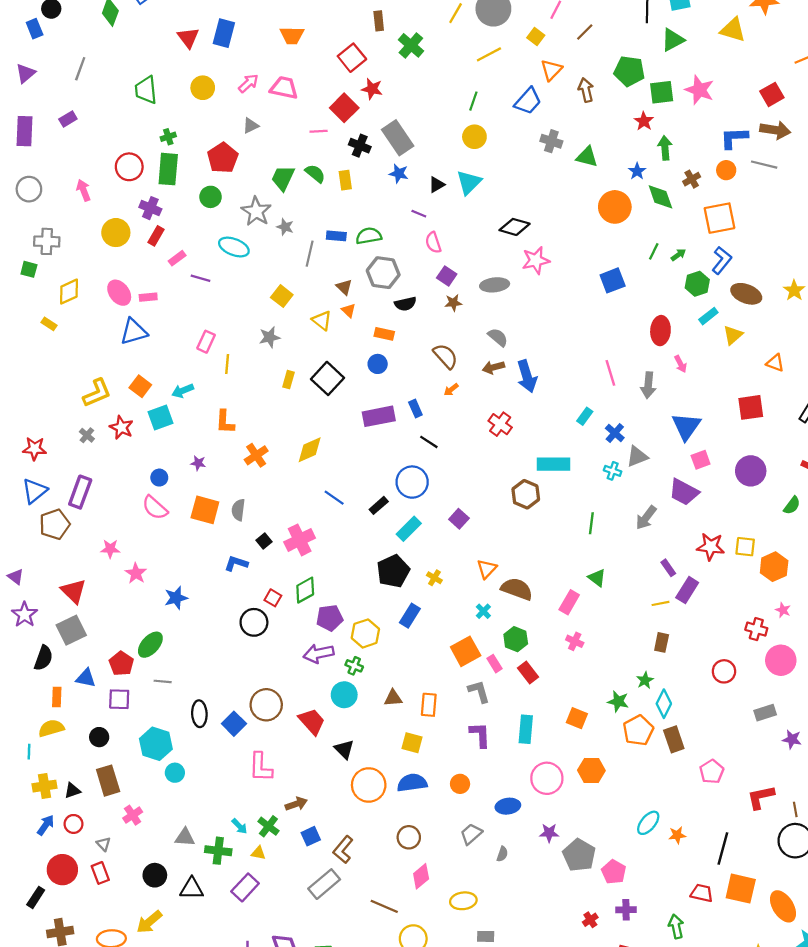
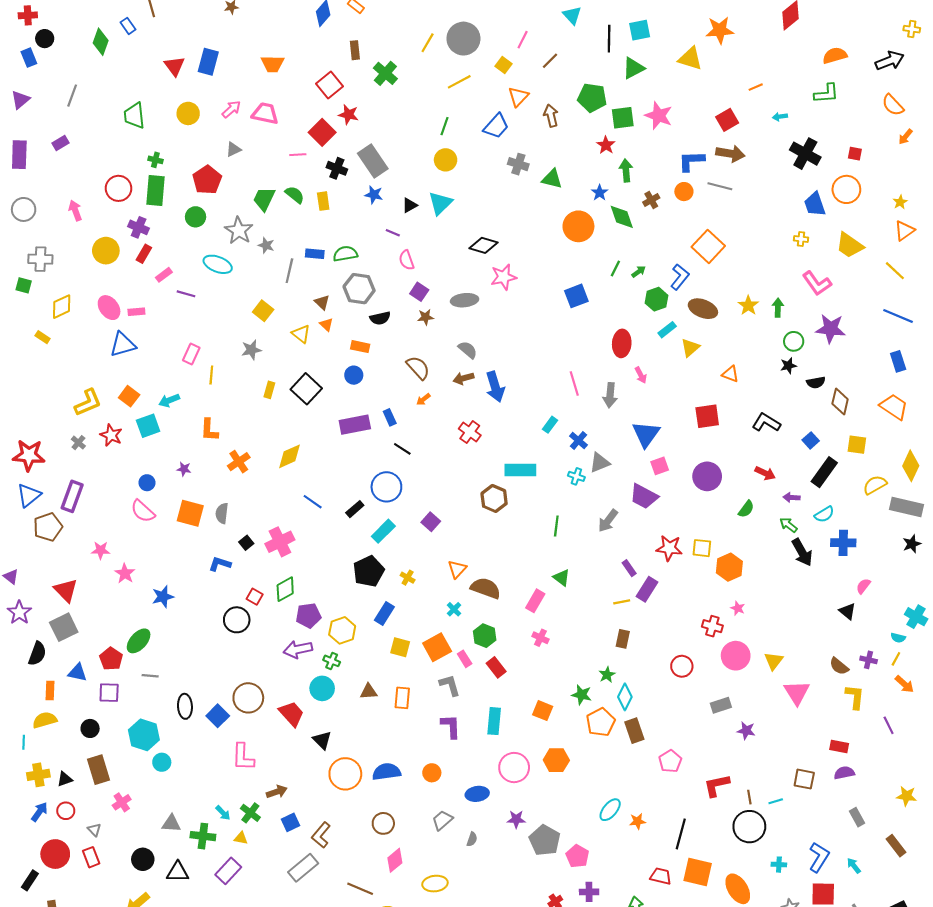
green cross: (168, 137) -> (155, 160), turned 32
orange square: (720, 218) -> (708, 246), moved, turned -36
red star: (35, 449) -> (29, 455), size x1.4
yellow square: (412, 743) -> (400, 647), moved

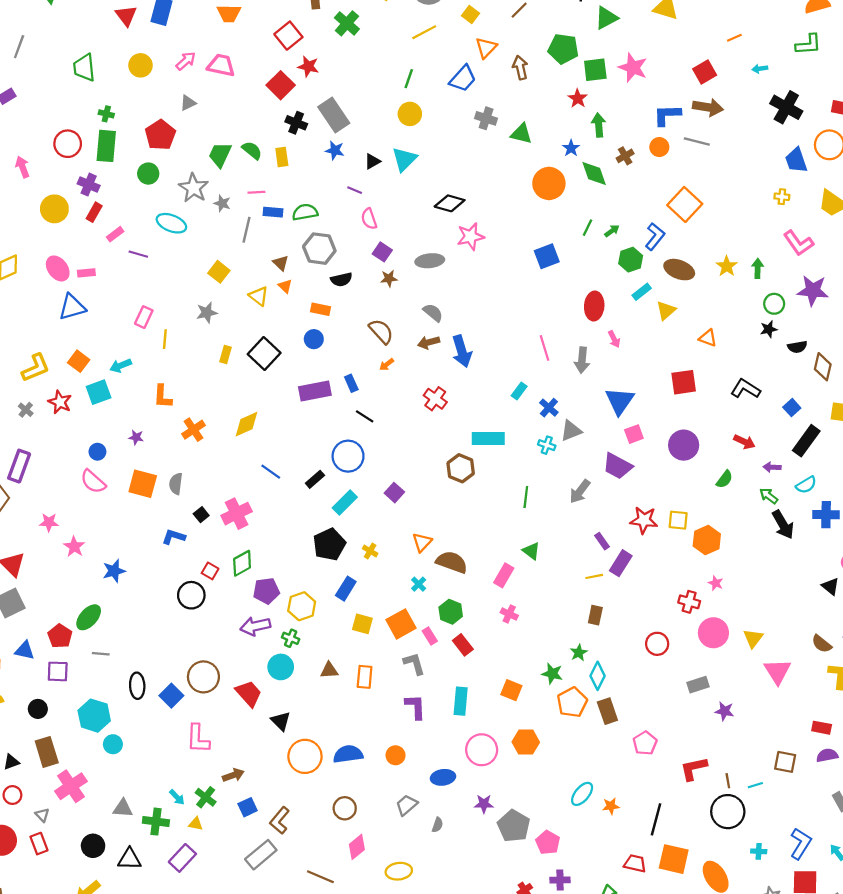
pink line: (298, 155) -> (256, 192), moved
pink cross: (122, 802) -> (71, 786), size x1.6

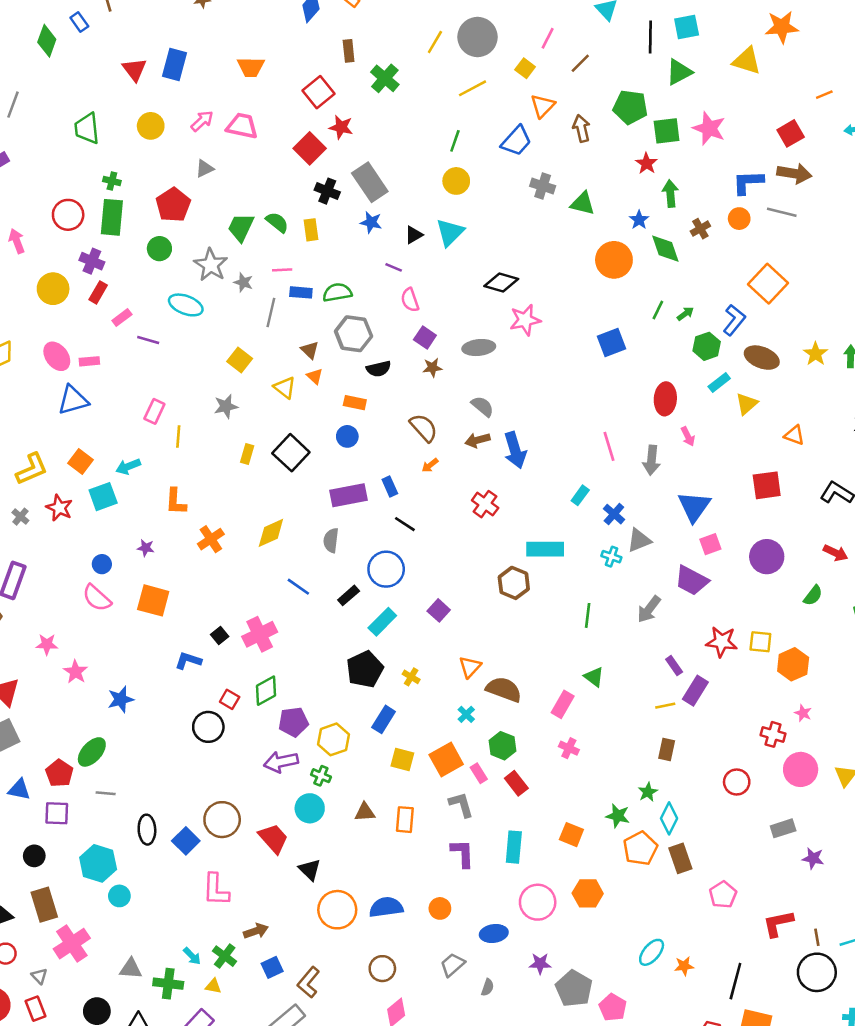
gray semicircle: (176, 484) -> (331, 540), moved

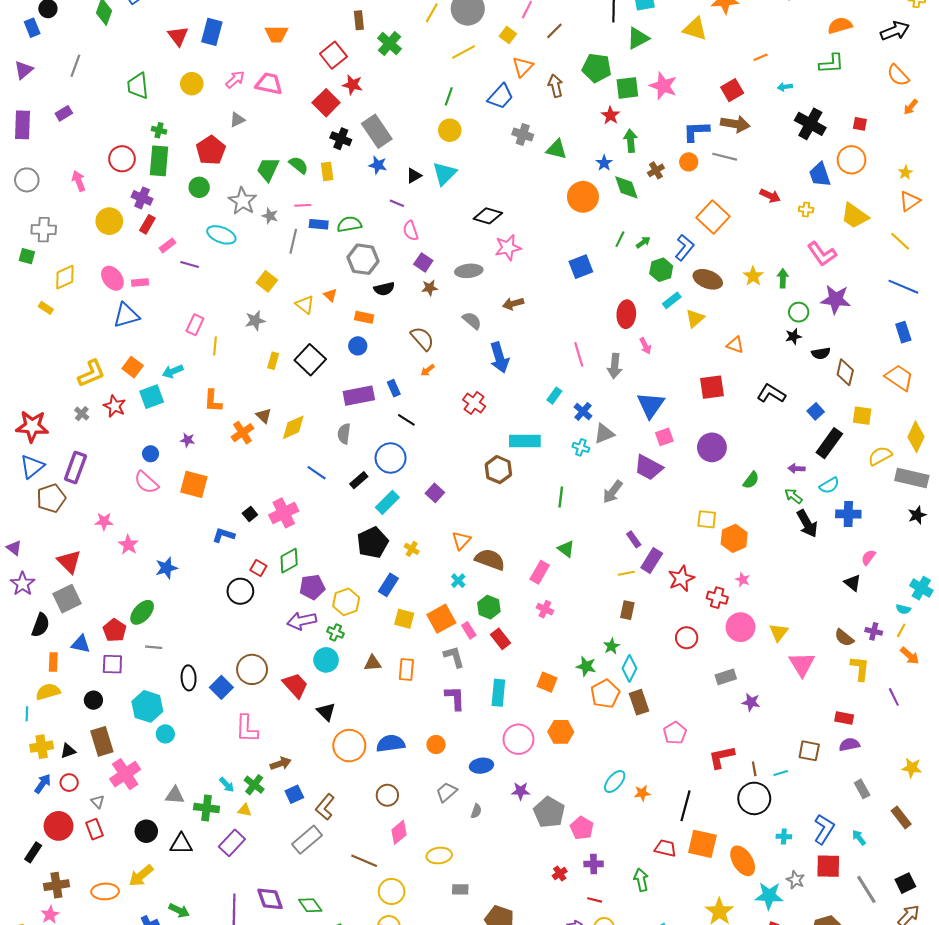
brown triangle: (310, 350) -> (264, 416), moved
brown arrow: (477, 440) -> (513, 304), moved
red arrow: (836, 553) -> (770, 196), moved
red star: (722, 642) -> (681, 579), moved, turned -30

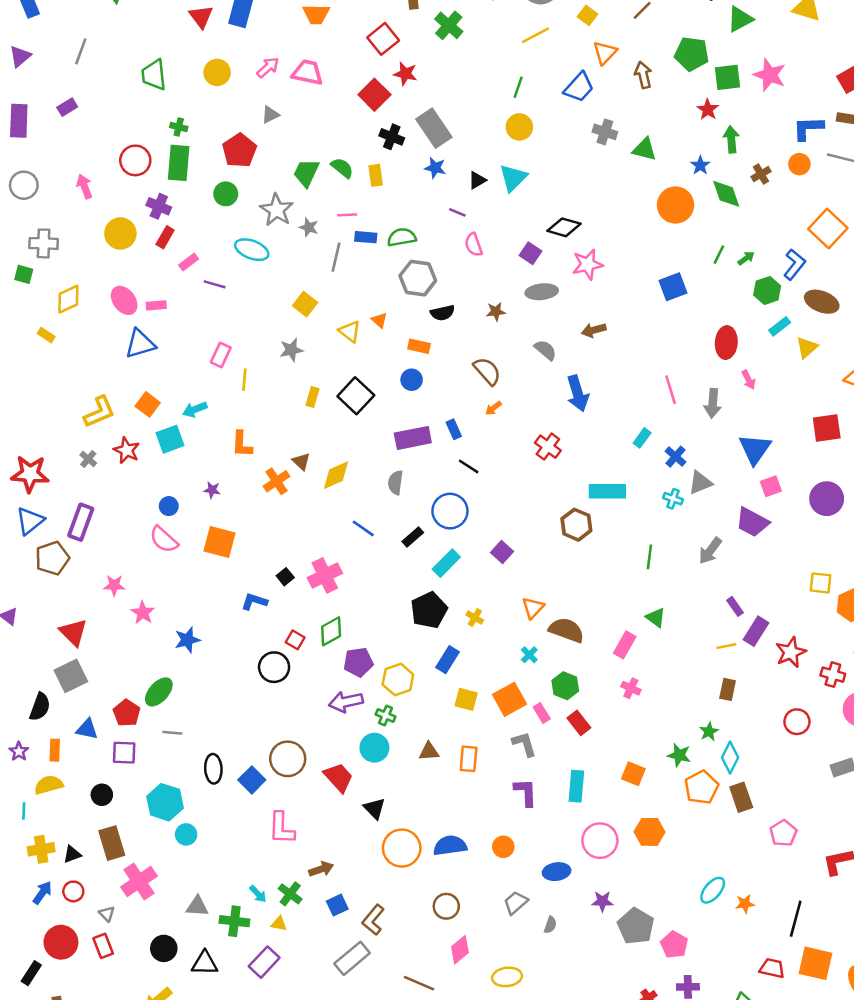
purple square: (423, 262) -> (531, 253), moved
purple star: (23, 584) -> (19, 751), moved, size x0.7

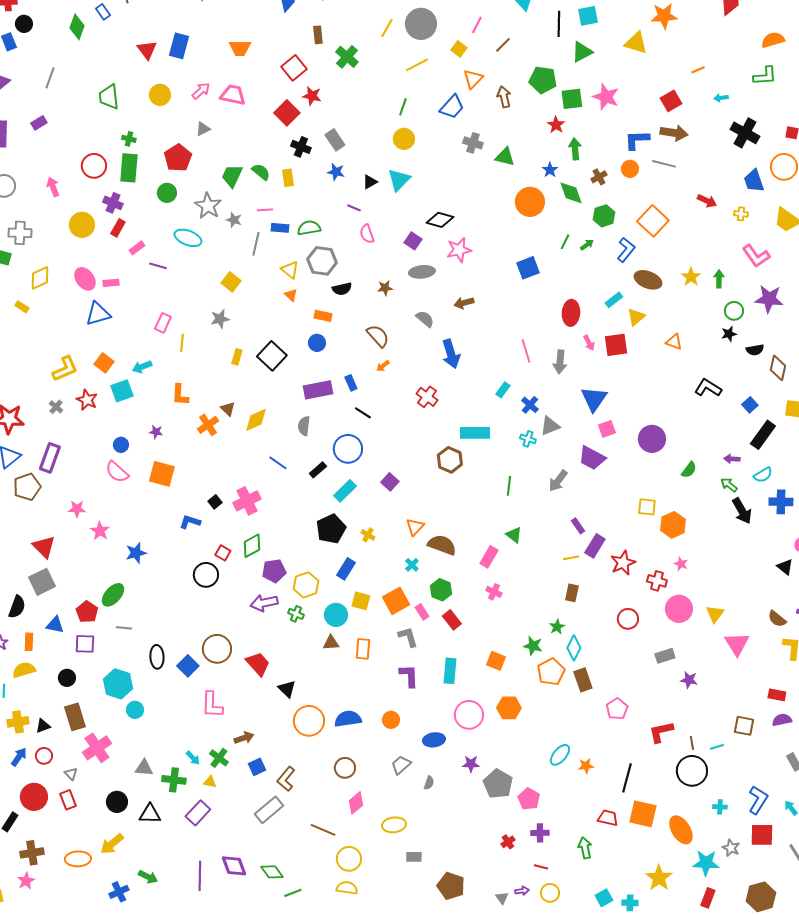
gray rectangle: (434, 128) -> (335, 140), size x0.7
green hexagon: (767, 290) -> (604, 216), moved
yellow triangle: (350, 331) -> (290, 270), moved
red square: (827, 428) -> (616, 345), moved
cyan circle: (374, 748) -> (336, 615), moved

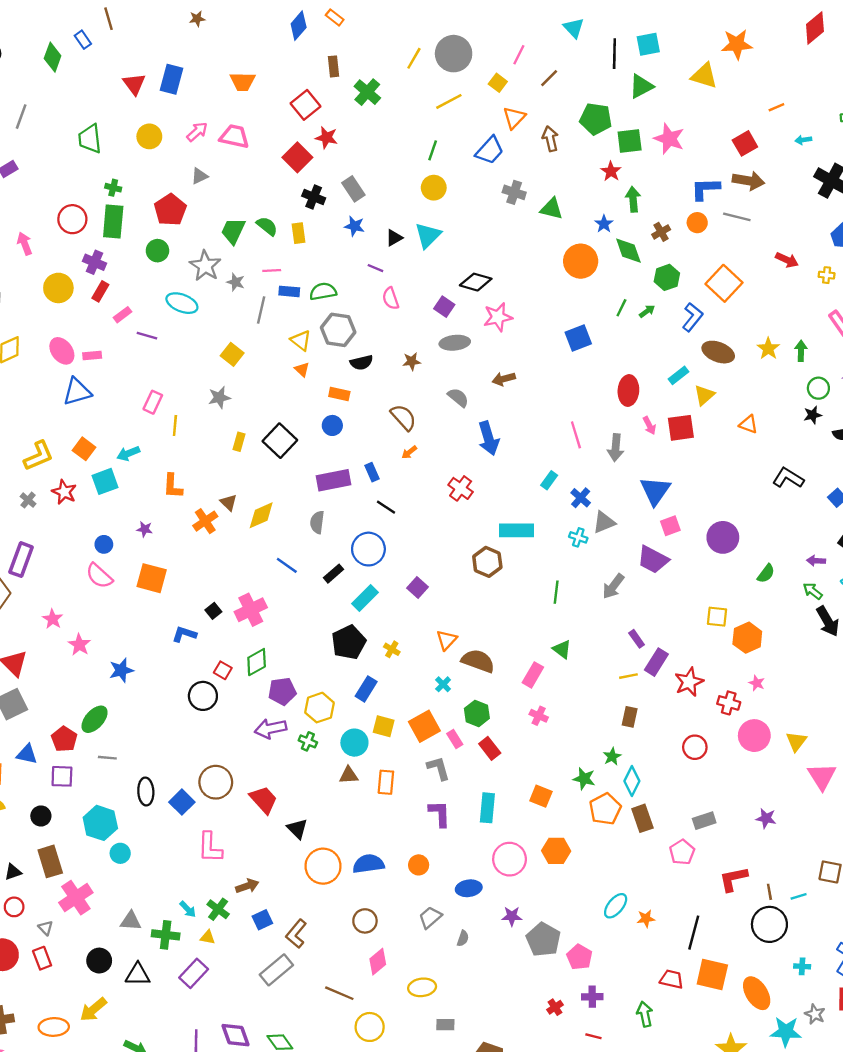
pink star: (77, 509) -> (53, 619), turned 30
gray rectangle: (665, 656) -> (704, 821), moved

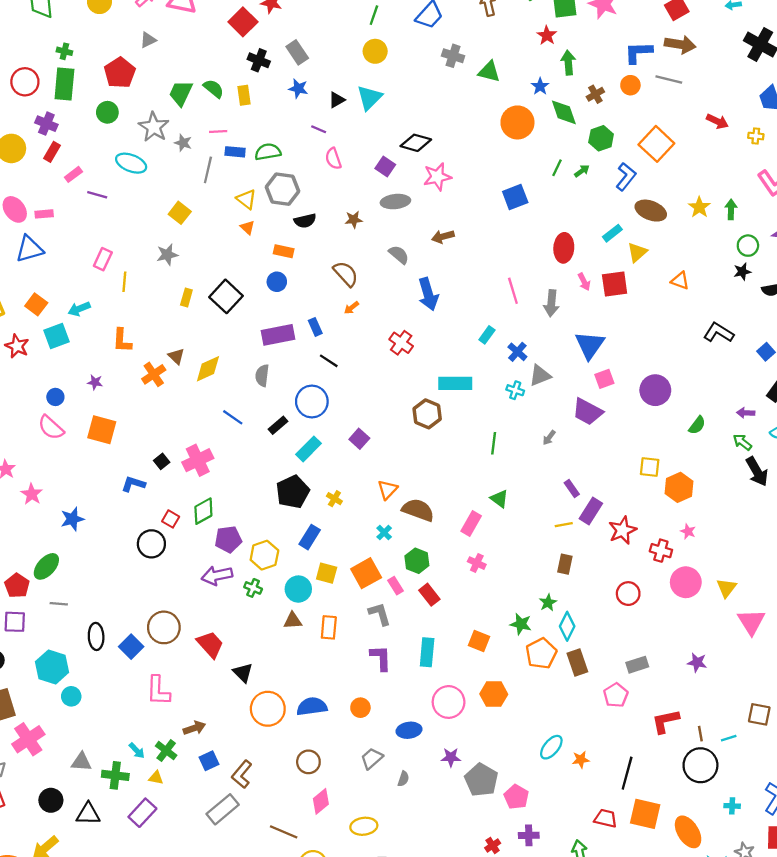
gray arrow: (613, 586) -> (549, 438), size x0.6

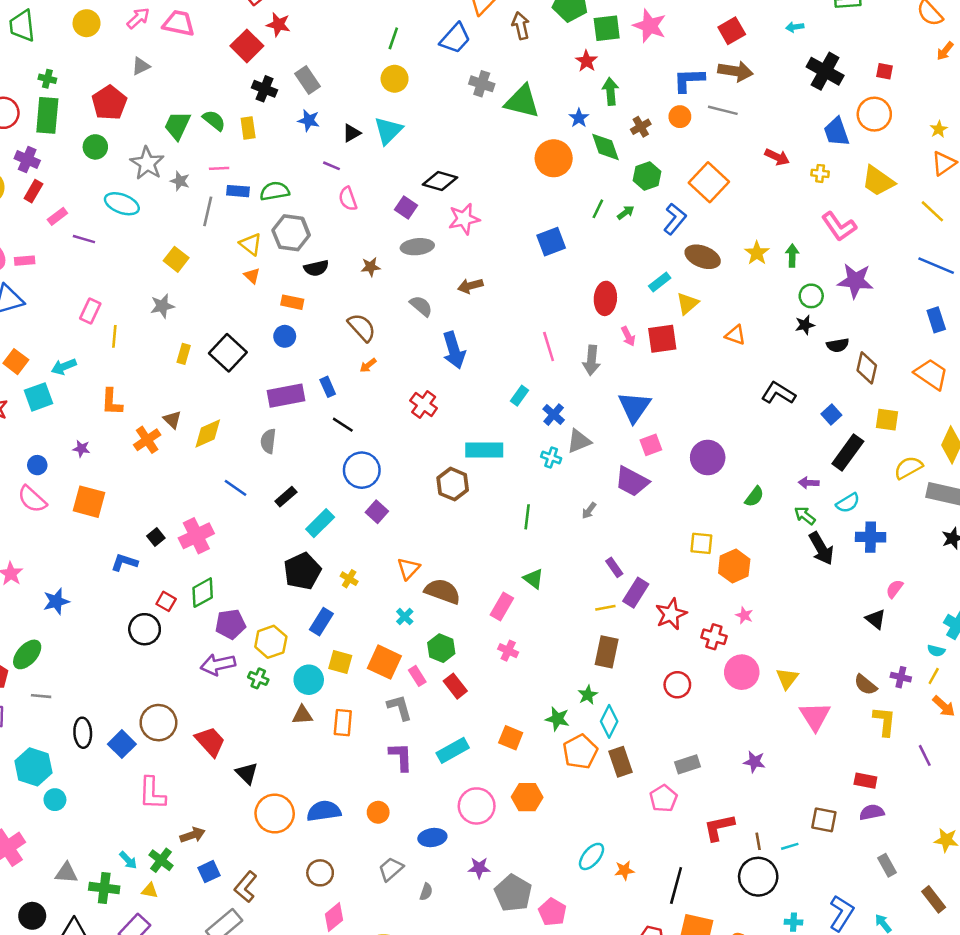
green triangle: (489, 72) -> (522, 101), size x1.4
blue circle: (312, 401) -> (362, 470), moved
brown rectangle: (565, 564) -> (607, 652), size x1.4
orange square: (366, 573) -> (384, 662), turned -36
cyan rectangle: (427, 652) -> (453, 750), turned 56

